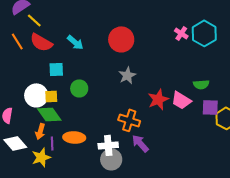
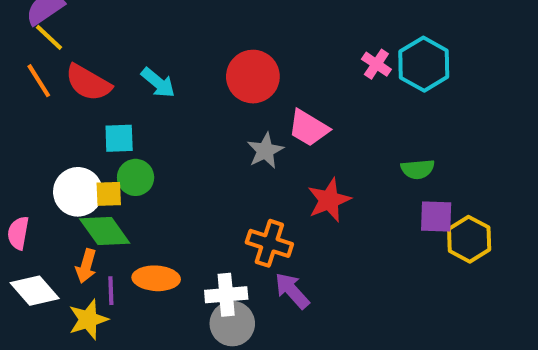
yellow line: (34, 20) -> (49, 37), moved
green circle: (79, 88) -> (136, 177), moved
pink trapezoid: (181, 100) -> (308, 128), moved

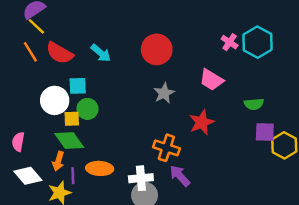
pink trapezoid: (308, 128) -> (211, 80), moved
white circle: (78, 192) -> (55, 100), moved

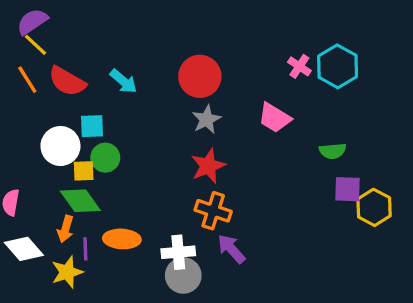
gray star: (164, 93) -> (206, 119), moved
red star: (202, 122) -> (208, 166), moved

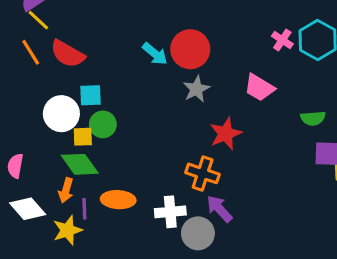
cyan arrow: (124, 81) -> (155, 54), moved
red star: (208, 166) -> (226, 134), moved
gray circle: (183, 275) -> (198, 233), moved

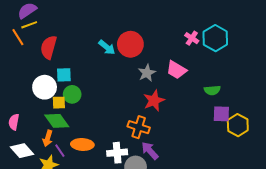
yellow line: (38, 20) -> (29, 25), turned -63
orange line: (31, 52) -> (18, 37), moved
red semicircle: (68, 54) -> (49, 47), turned 75
gray star: (196, 89) -> (147, 73), moved
purple line: (84, 209) -> (60, 151), turned -32

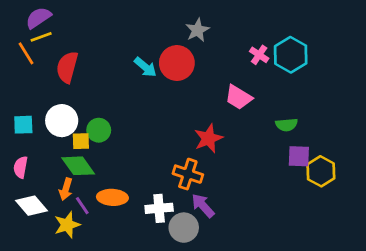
gray star: (147, 73) -> (197, 30), moved
cyan square: (64, 75) -> (23, 125), moved

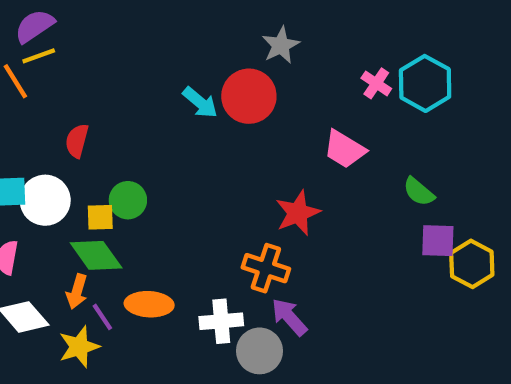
red semicircle: (67, 67) -> (77, 141), moved, size x0.7
white circle: (62, 121) -> (45, 200), moved
green semicircle: (287, 125) -> (419, 192), turned 45

